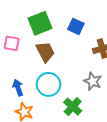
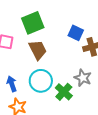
blue square: (76, 26) -> (76, 33), moved
green cross: (73, 107) -> (64, 92), moved

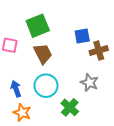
blue square: (76, 33) -> (82, 36), turned -35
green cross: (64, 92) -> (70, 107), moved

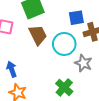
cyan circle: (46, 86) -> (64, 44), moved

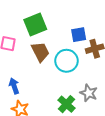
gray star: (83, 63) -> (89, 93), moved

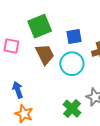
blue square: (79, 35) -> (74, 37), moved

